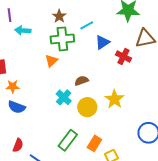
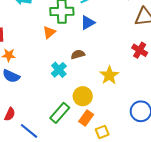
blue triangle: (102, 42) -> (88, 23), moved
red cross: (124, 57) -> (140, 50), moved
yellow circle: (87, 107) -> (83, 96), moved

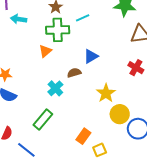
blue triangle: (88, 23) -> (91, 56), moved
yellow circle: (83, 96) -> (120, 114), moved
green rectangle: (60, 113) -> (43, 119), moved

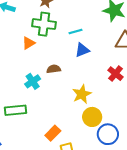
cyan line: (83, 18) -> (76, 31), moved
blue triangle: (91, 56) -> (82, 50), moved
green rectangle: (43, 119) -> (15, 110), turned 35

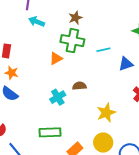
blue triangle: (82, 50) -> (126, 64), moved
green rectangle: (15, 110) -> (50, 132), moved
yellow circle: (92, 117) -> (103, 143), moved

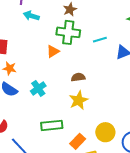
cyan cross: (58, 97) -> (38, 88), moved
yellow star: (106, 113) -> (79, 100), moved

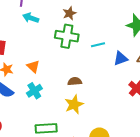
orange triangle: (53, 51) -> (33, 66), moved, turned -48

